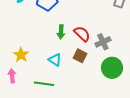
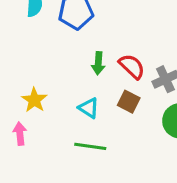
green line: (44, 84) -> (90, 146), moved

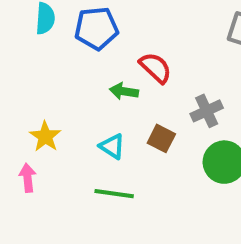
green arrow: (98, 63) -> (124, 91), turned 95
red semicircle: (132, 66) -> (155, 68), moved

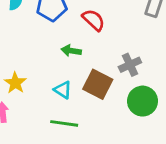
red semicircle: (155, 68) -> (94, 20), moved
brown square: (161, 138) -> (98, 84), size x1.5

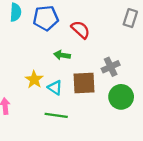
yellow star: (15, 83) -> (34, 80), moved
brown square: (98, 84) -> (84, 83), turned -30

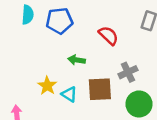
red semicircle: (81, 30) -> (108, 35), moved

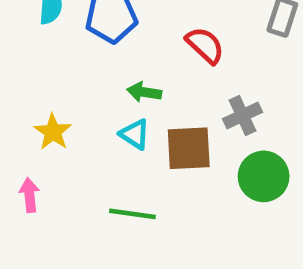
yellow star: (47, 86) -> (53, 132), moved
cyan triangle: (69, 94) -> (135, 134), moved

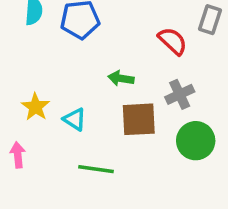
red semicircle: (205, 45) -> (173, 41), moved
green arrow: (144, 92) -> (121, 78), moved
cyan triangle: (135, 134) -> (75, 119), moved

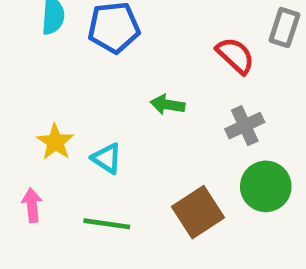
brown square: (139, 119) -> (198, 212), moved, turned -30
green line: (96, 169) -> (107, 224), moved

